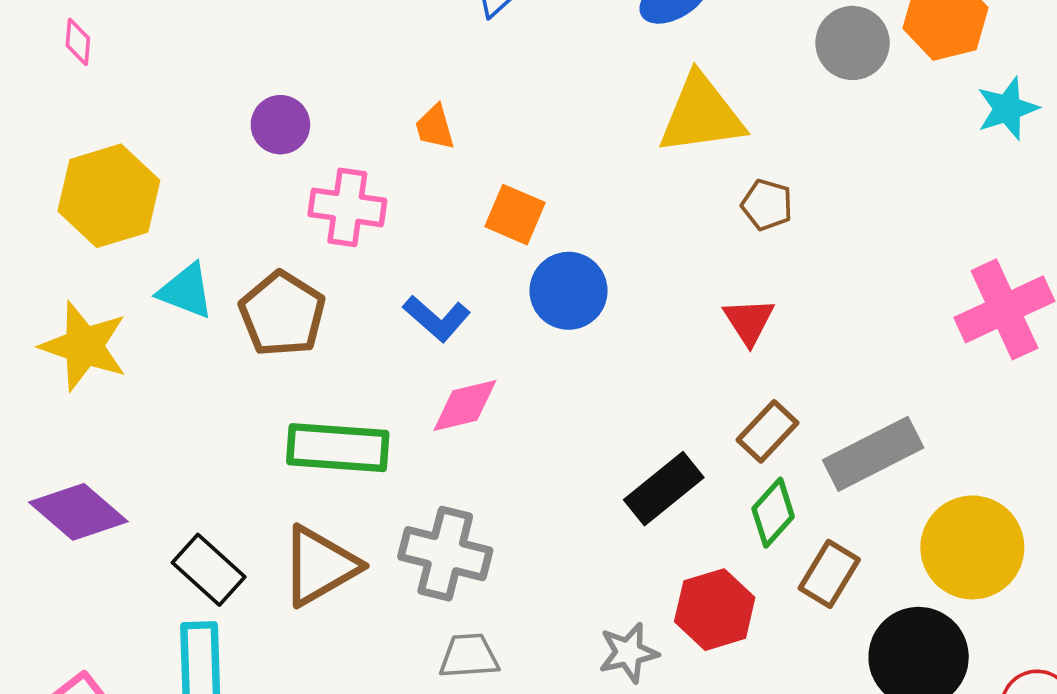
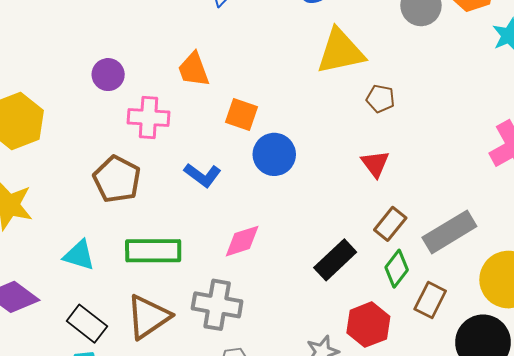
orange trapezoid: (435, 127) -> (194, 70), size x1.4
cyan triangle: (186, 291) -> (79, 255), moved
pink diamond: (465, 406) -> (242, 241), moved

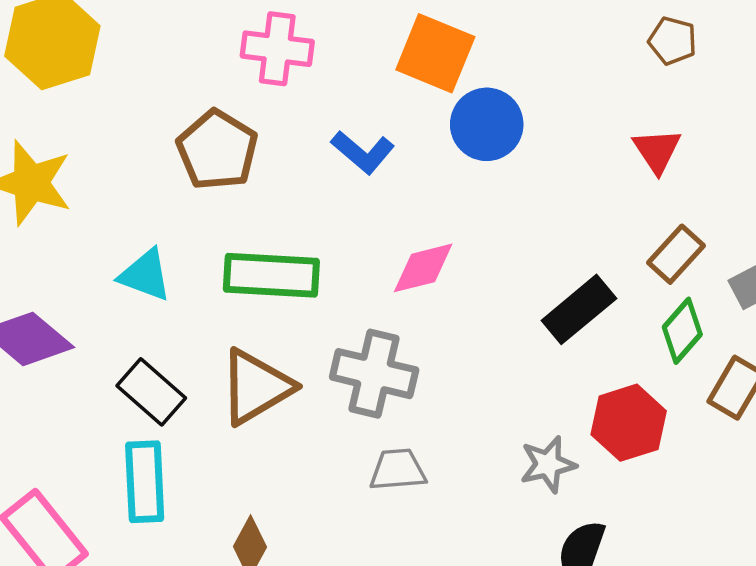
orange square: (242, 114) -> (435, 53), size x1.4

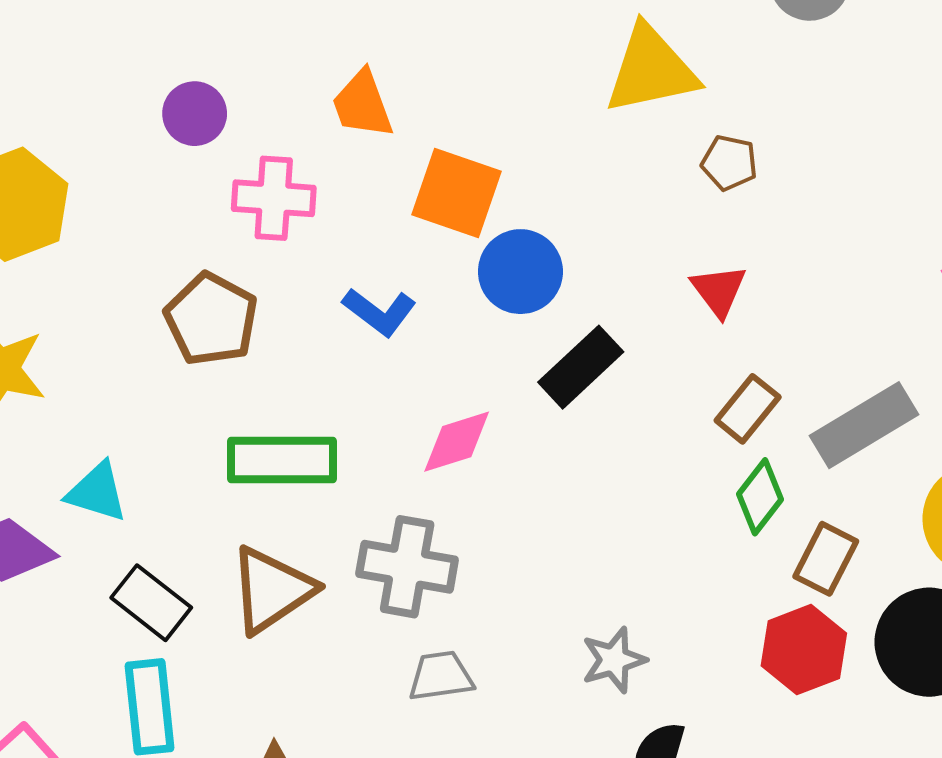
cyan triangle: (145, 275) -> (97, 492), moved
black rectangle: (579, 309) -> (581, 367), moved
red hexagon: (629, 423) -> (804, 650), moved

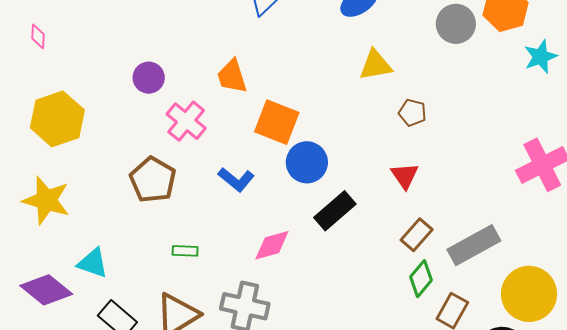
yellow triangle: (651, 70) -> (376, 65), size x0.7
pink cross: (274, 198) -> (186, 121), turned 33
green rectangle: (282, 460) -> (185, 251), size x0.5

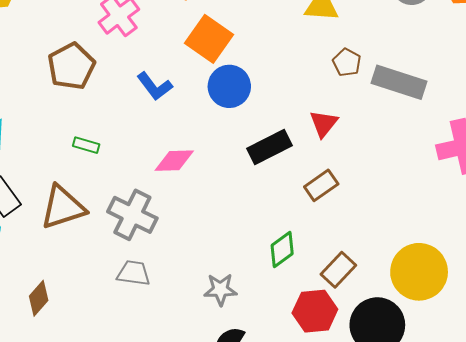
black rectangle: (335, 211) -> (270, 147), moved
gray rectangle: (474, 245) -> (399, 82), moved, turned 33
green diamond: (421, 279) -> (282, 249), moved

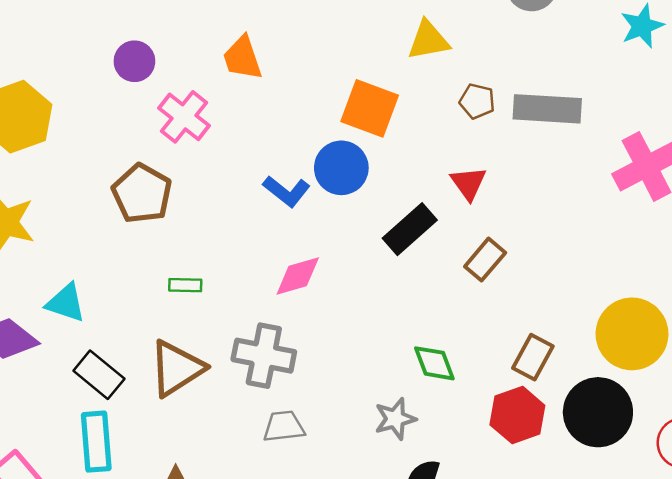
orange square: (209, 39) -> (370, 108), moved
blue L-shape: (155, 86) -> (287, 191), moved
green diamond: (282, 249) -> (434, 363), moved, turned -60

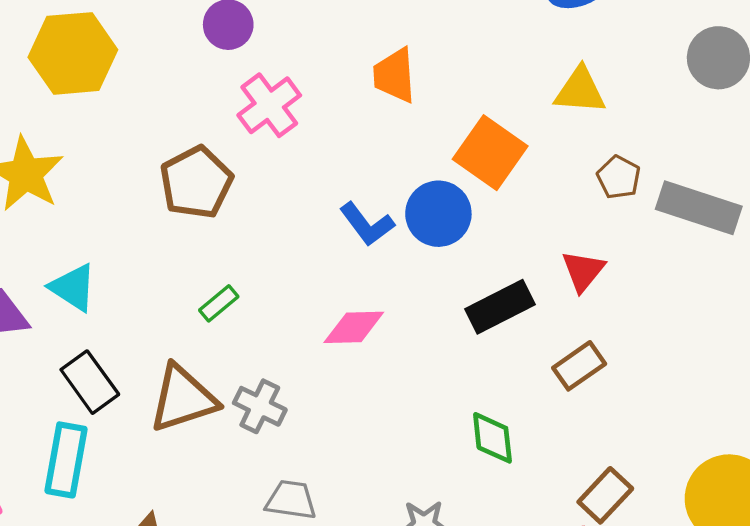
orange trapezoid: (242, 58) -> (394, 75), moved
green rectangle: (185, 285) -> (219, 303), turned -56
gray cross: (264, 356) -> (260, 406), moved, size x0.7
green diamond: (434, 363) -> (492, 438), moved

